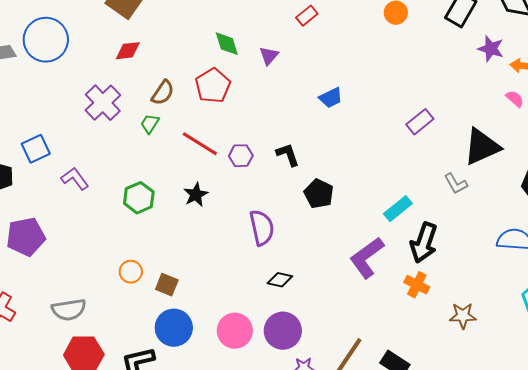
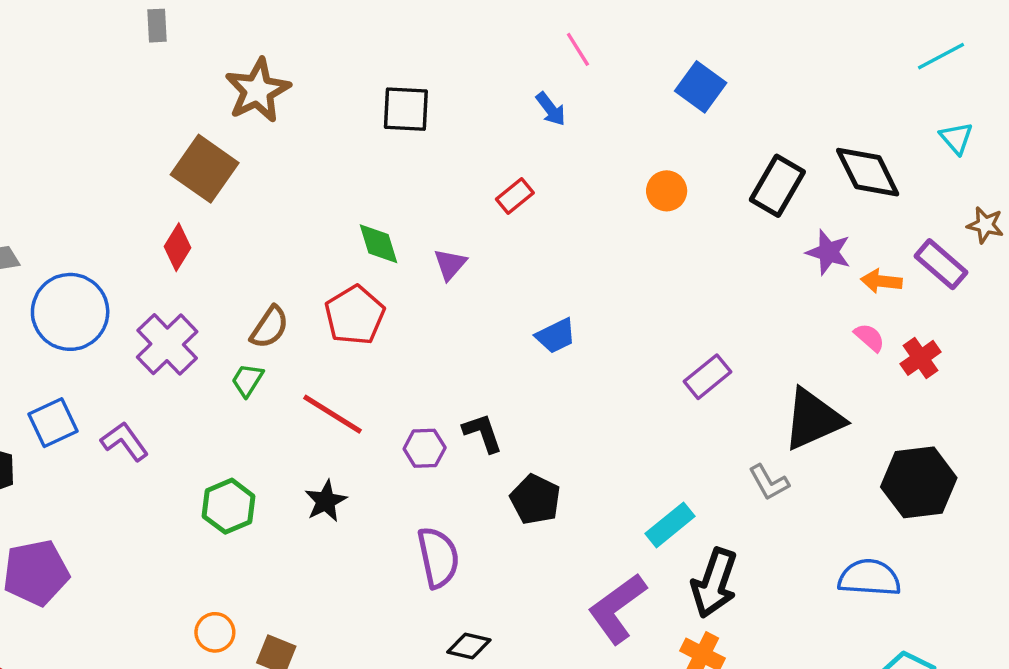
blue circle: (46, 40) -> (70, 312), moved
red diamond: (128, 51) -> (177, 247), moved, turned -52
purple hexagon: (241, 156) -> (425, 448), moved
purple L-shape: (75, 179) -> (125, 441), moved

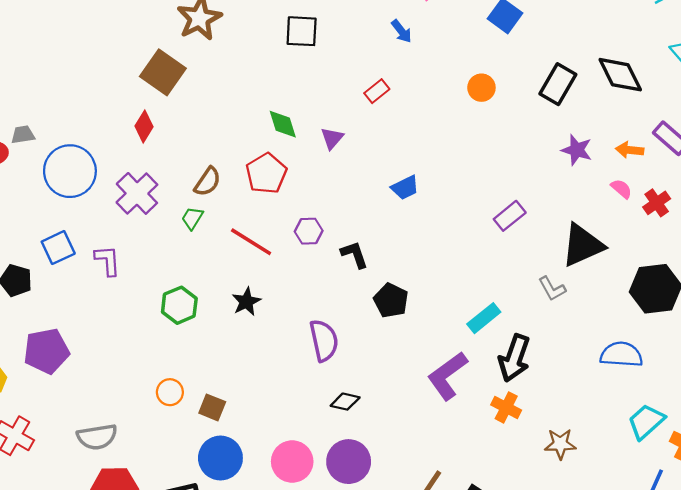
purple star: (829, 252) -> (577, 150), moved
purple L-shape: (125, 441) -> (108, 260), turned 32
purple hexagon: (425, 448) -> (309, 231), moved

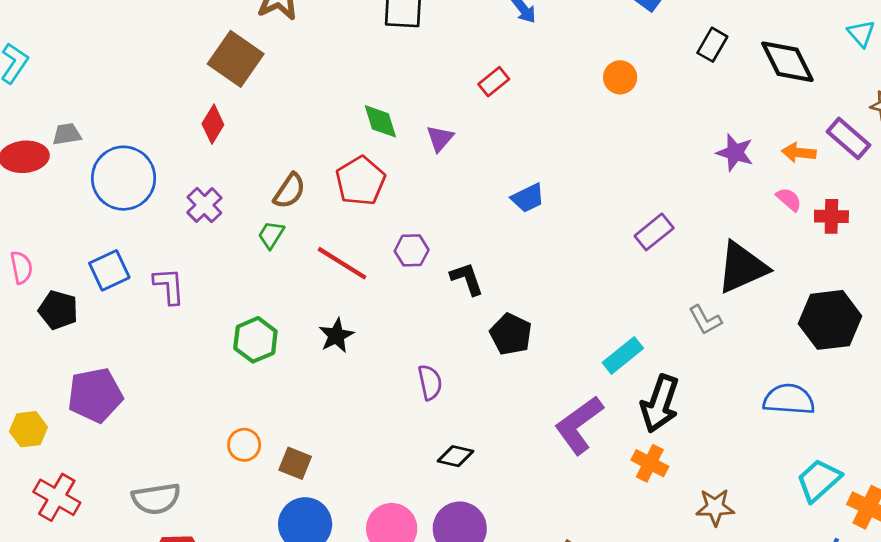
black rectangle: (558, 84) -> (712, 45), moved, size x0.7
purple cross: (137, 193) -> (204, 205), size x0.7
red cross: (657, 203) -> (831, 216), turned 36
purple semicircle: (324, 340) -> (430, 382), size x0.7

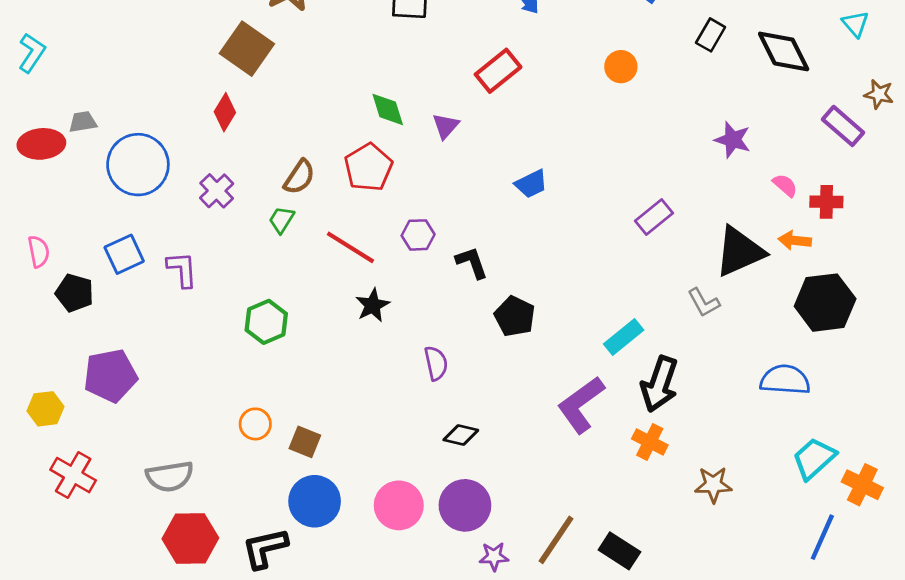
red rectangle: (494, 82) -> (498, 71), size x1.5
orange arrow: (799, 153) -> (795, 240), moved
black star: (336, 336) -> (373, 305), moved

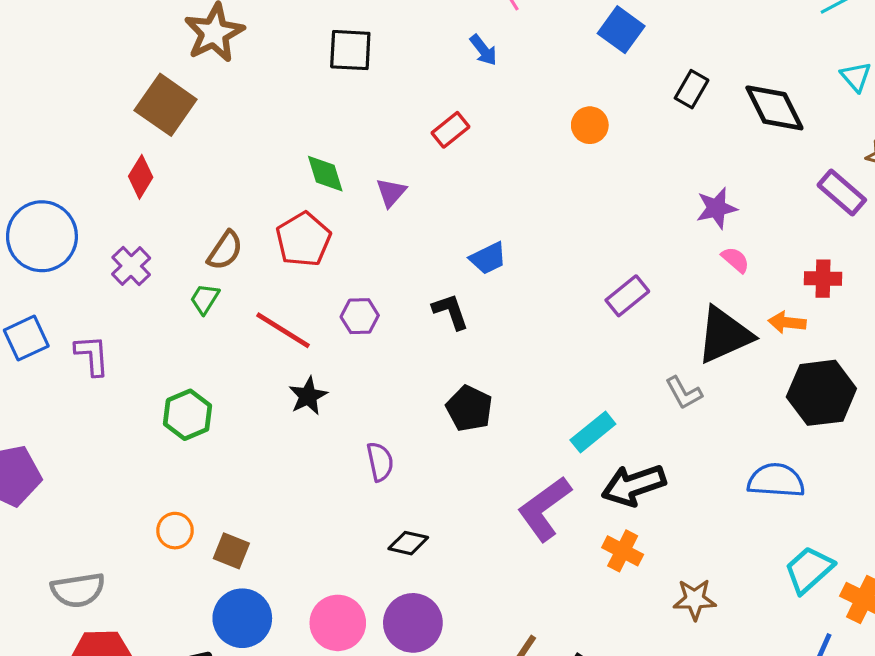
red rectangle: (498, 71) -> (450, 130), size x0.7
purple star: (733, 140) -> (717, 208), turned -30
pink semicircle: (785, 185) -> (735, 260), moved
black L-shape: (472, 263) -> (450, 311), moved
black arrow: (659, 384) -> (634, 485), turned 52

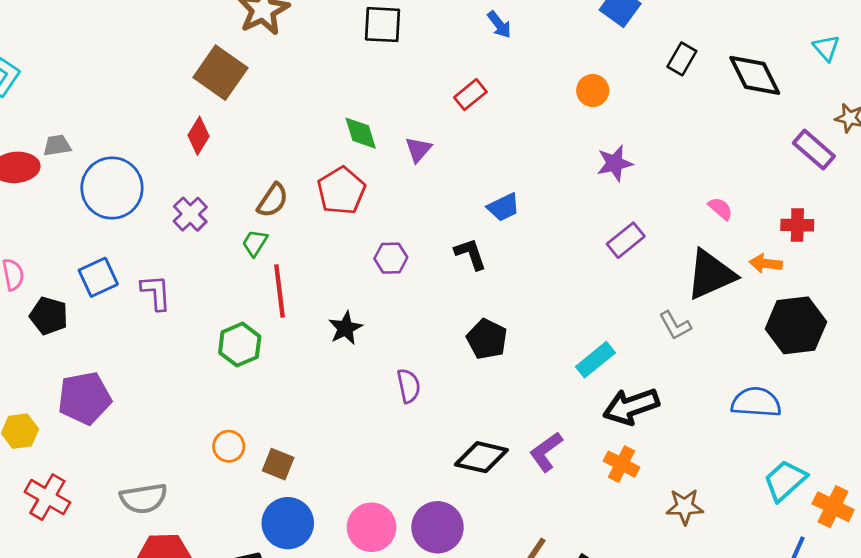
purple star: (717, 208) -> (615, 163), moved
red line: (283, 330) -> (280, 291), moved, turned 51
purple L-shape: (544, 509) -> (546, 452), moved, size x0.7
black diamond: (408, 543) -> (481, 457), moved, size x1.5

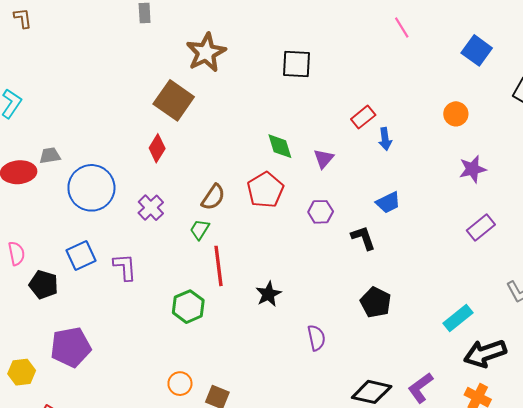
blue arrow: (499, 25) -> (385, 139), moved, turned 30
purple hexagon: (391, 258) -> (321, 212), moved

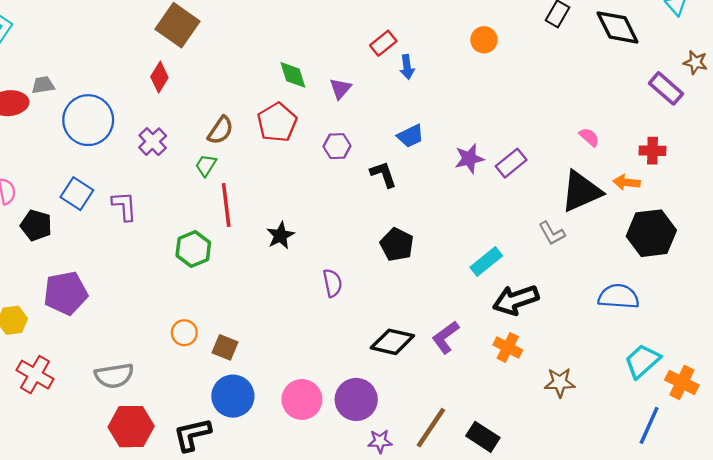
purple star: (473, 169) -> (469, 159), moved
blue square: (81, 256) -> (77, 194), turned -32

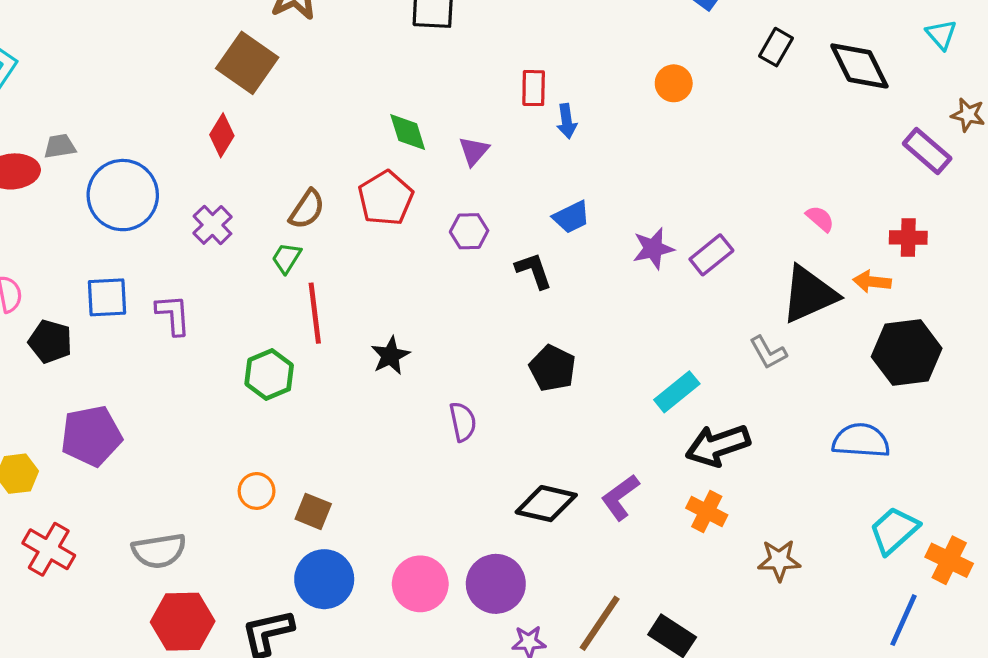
red rectangle: (383, 43) -> (534, 88), turned -50
blue square: (77, 194) -> (107, 297), turned -36

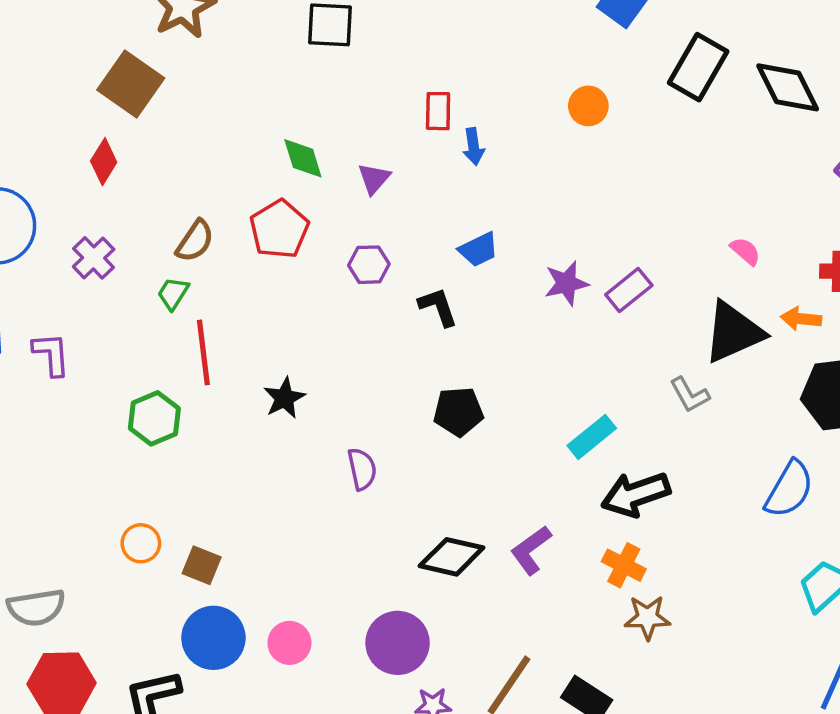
black rectangle: (776, 47) -> (698, 67), size x1.6
black pentagon: (552, 368) -> (458, 412), turned -30
blue semicircle: (861, 441) -> (789, 489), turned 116
brown star: (779, 560) -> (647, 618), moved
pink circle: (420, 584) -> (289, 643), moved, size x0.7

